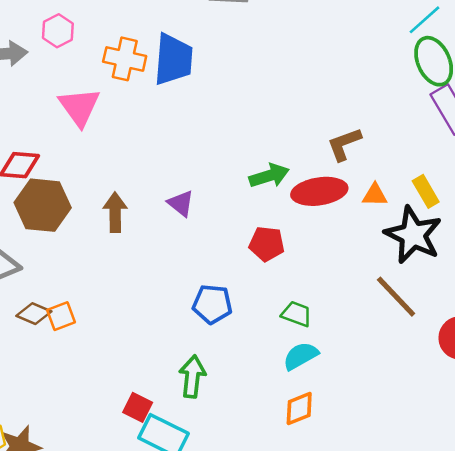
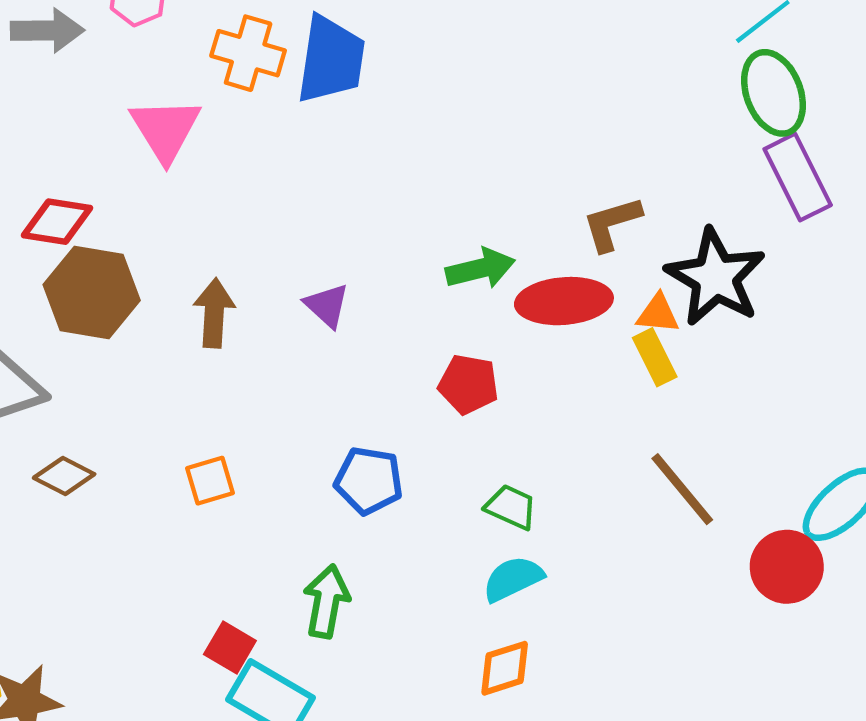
yellow rectangle: (426, 191) -> (655, 357), moved
black star: (413, 235) -> (716, 277), moved
orange square: (61, 316) -> (210, 481), moved

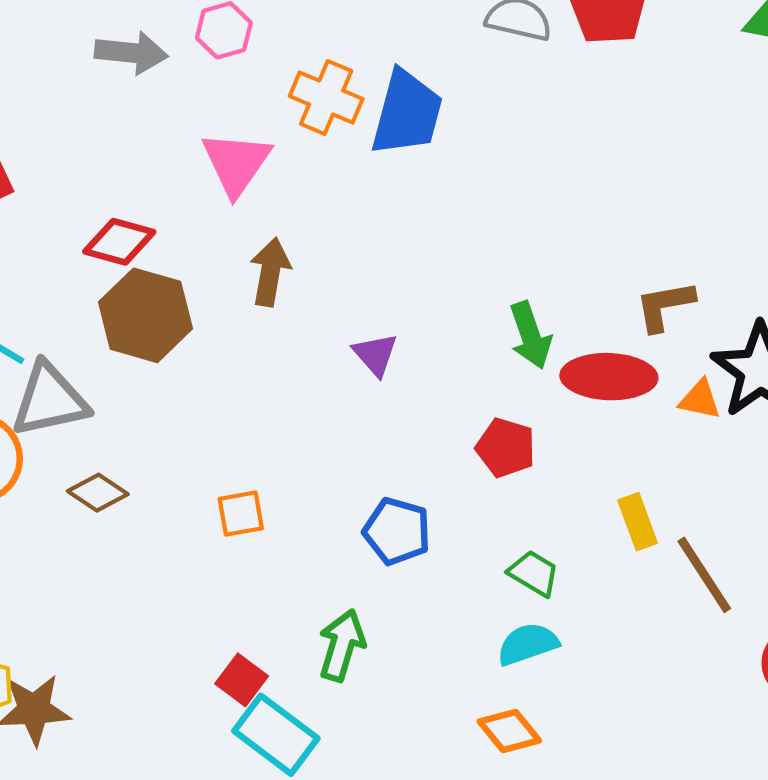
green arrow: (480, 269) -> (530, 335), turned 78
brown arrow: (214, 313) -> (270, 272), moved
yellow rectangle: (655, 357) -> (638, 522), moved
orange diamond: (505, 668) -> (509, 731), turned 62

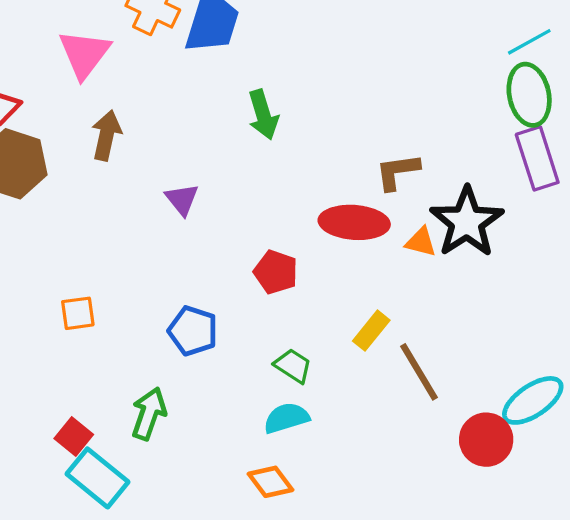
green arrow: (530, 335) -> (263, 115), moved
yellow rectangle: (638, 522) -> (371, 331), turned 57

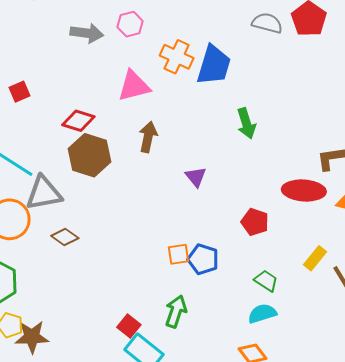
pink triangle: (84, 54) -> (134, 86), turned 39
orange square: (78, 313) -> (179, 254), moved

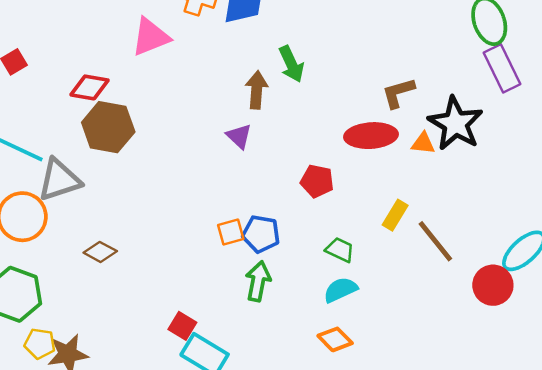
brown arrow: (148, 137) -> (257, 90), moved
brown diamond: (65, 237) -> (100, 252), moved
green arrow: (176, 311) -> (258, 281), moved

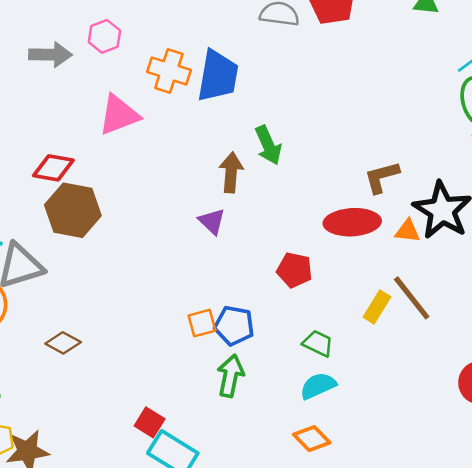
brown line: (435, 241) -> (412, 298), moved

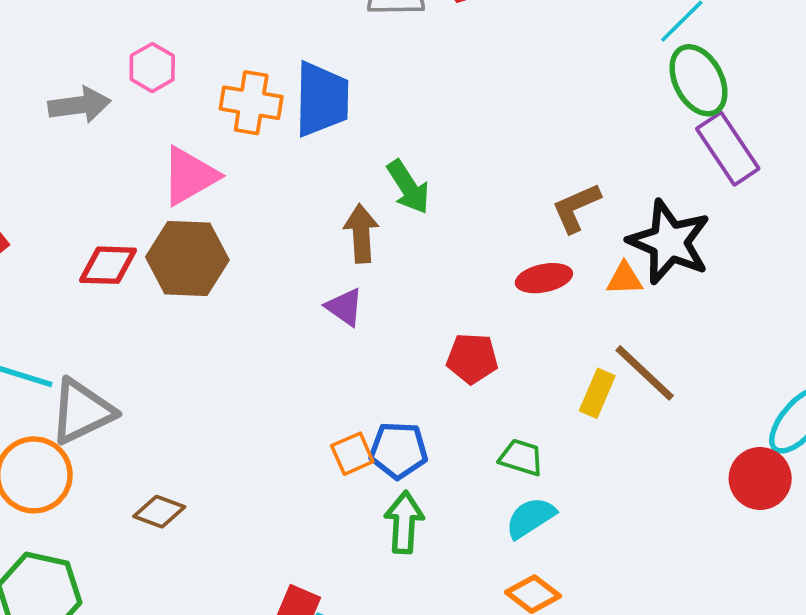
brown hexagon: (73, 210) -> (187, 259), moved
red ellipse: (352, 222) -> (544, 278), size x0.7

